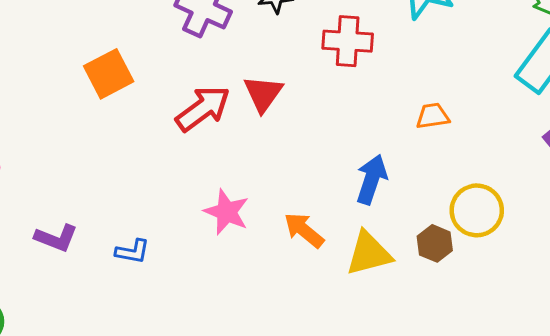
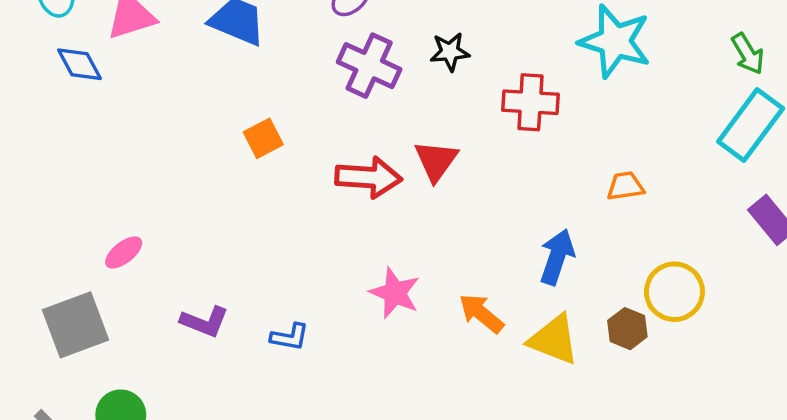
orange square: (109, 74) -> (263, 138), size x0.7
red arrow: (203, 109) -> (369, 177), turned 40
yellow triangle: (369, 253) -> (554, 340), turned 36

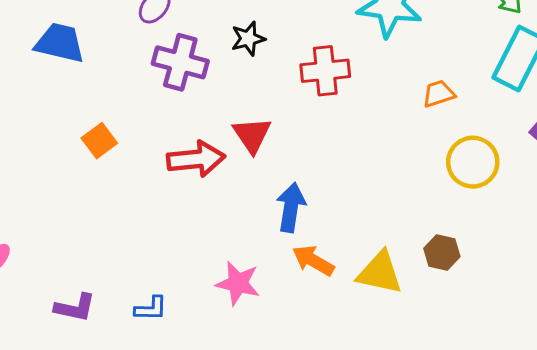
orange trapezoid: (625, 186) -> (439, 94), moved
blue arrow: (557, 257) -> (291, 207), moved
yellow circle: (674, 292) -> (473, 162), moved
pink star: (395, 293) -> (238, 283), moved

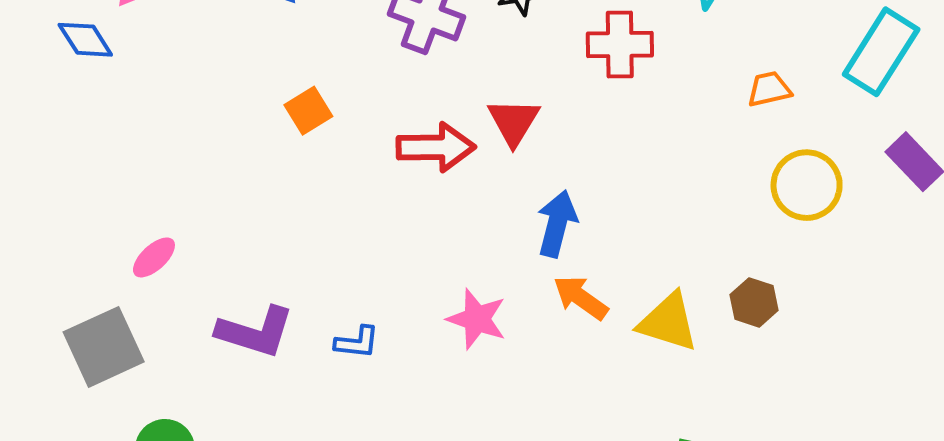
purple L-shape: (75, 308) -> (255, 332), size x1.4

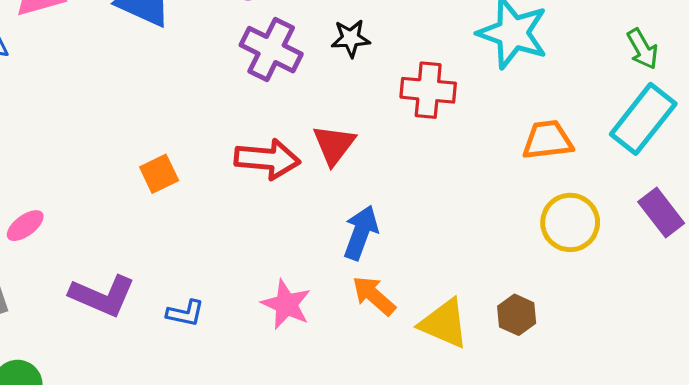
orange trapezoid: (769, 89) -> (548, 140), size x1.4
orange square: (308, 111) -> (159, 174), moved

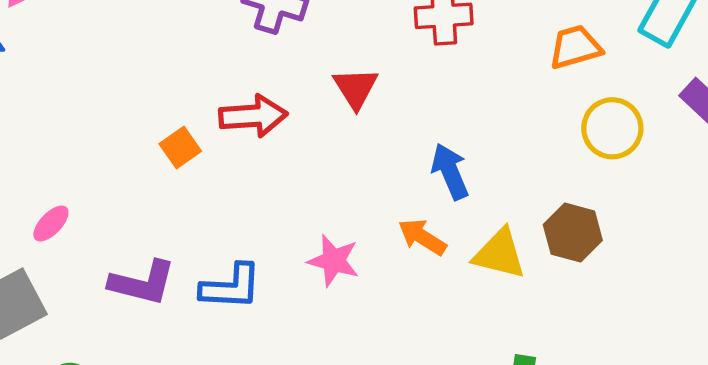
red arrow: (267, 159) -> (253, 116), moved
blue arrow: (361, 233) -> (450, 171), moved, turned -34
blue L-shape: (185, 313) -> (231, 287), size x1.6
brown hexagon: (517, 315) -> (573, 233), size x1.4

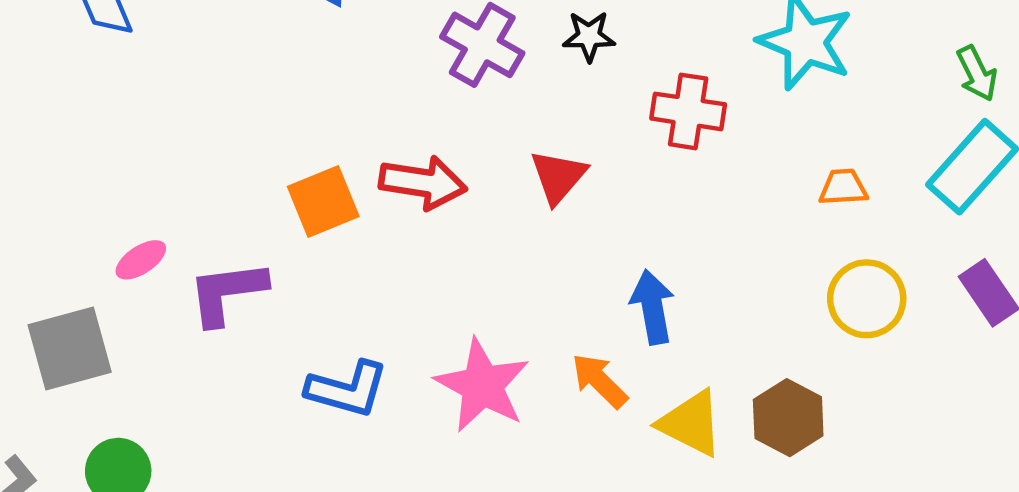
orange trapezoid: (575, 47) -> (843, 187), size x0.7
orange square: (180, 147) -> (323, 201), size x1.4
pink star: (333, 261) -> (482, 385), size x1.4
purple L-shape: (142, 283) -> (227, 293), moved, turned 146

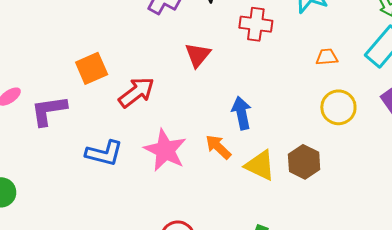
red arrow: (423, 183) -> (136, 92), moved, turned -45

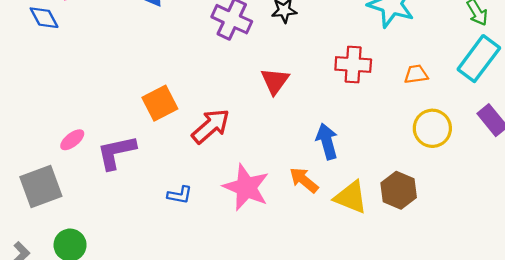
red cross: (256, 24) -> (353, 65), moved
blue L-shape: (104, 153) -> (180, 195), size x0.6

